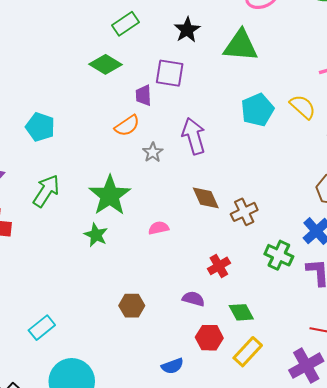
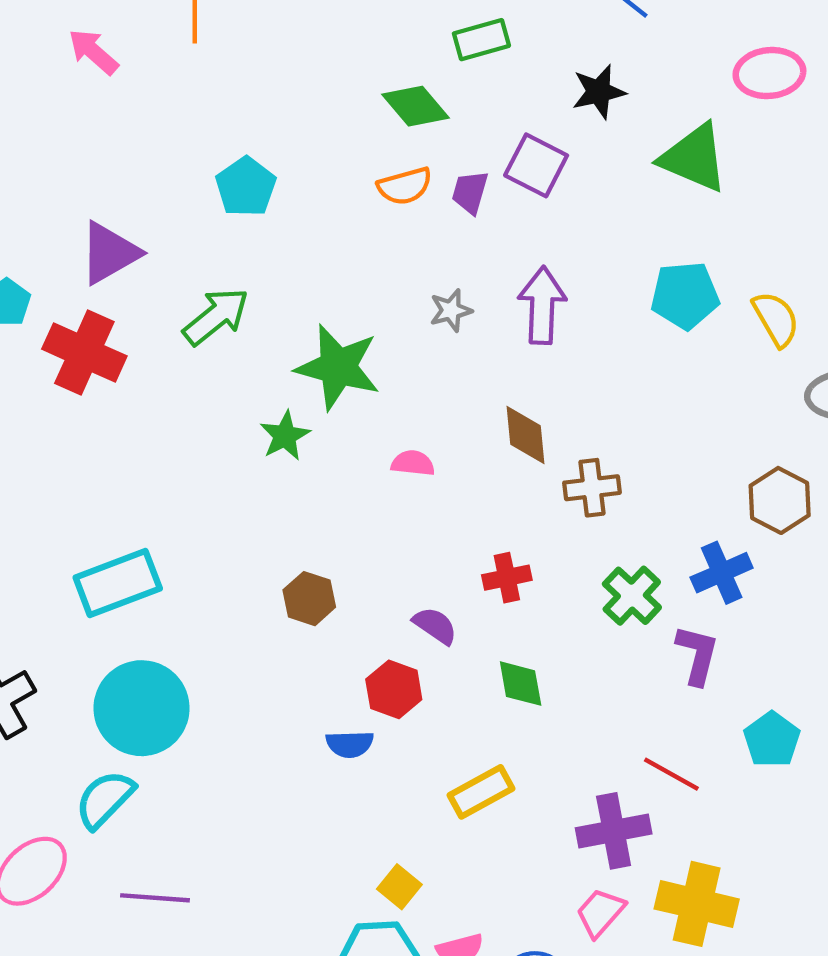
orange semicircle: (127, 126) -> (405, 186), moved
green star: (110, 195) -> (338, 367), turned 30
cyan rectangle: (42, 328) -> (118, 583), size x1.5
red hexagon: (209, 338) -> (394, 689), moved
yellow rectangle: (248, 352) -> (481, 792), moved

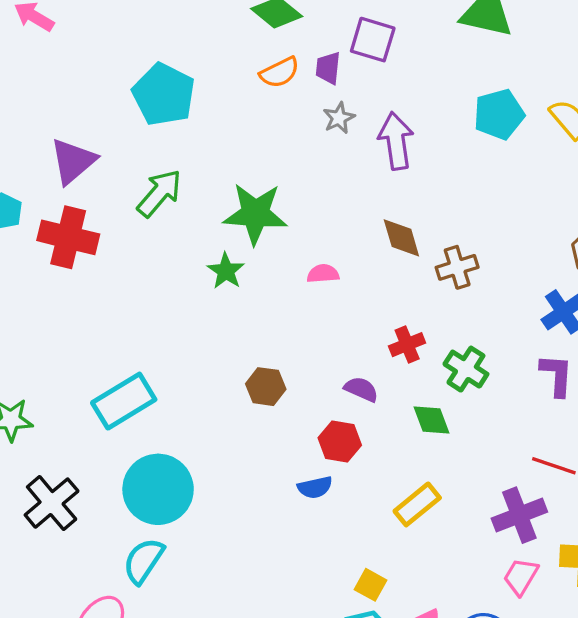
cyan pentagon: (246, 187) -> (164, 94), size x1.4
gray star: (451, 310) -> (339, 118), moved
green cross: (632, 596) -> (466, 369), moved

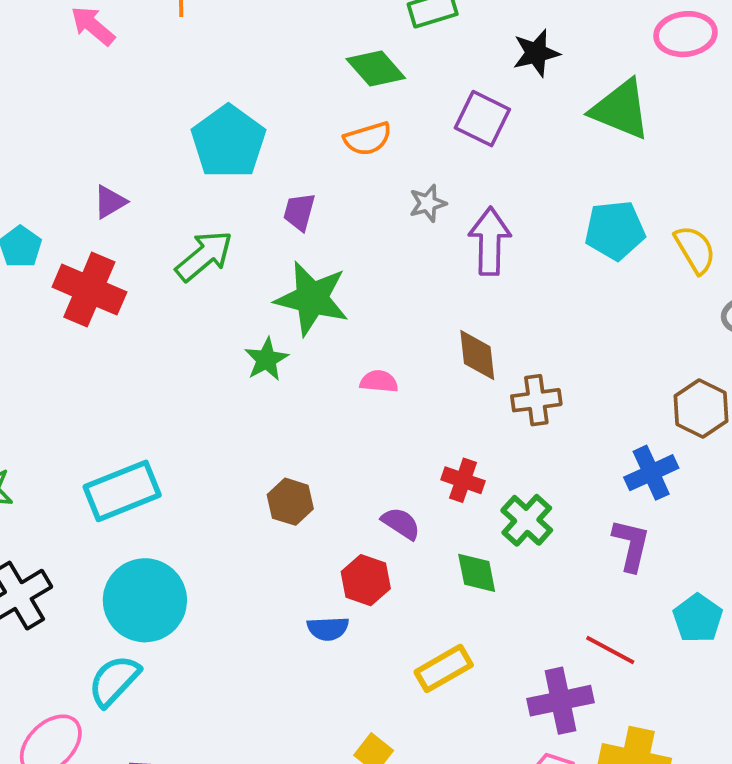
purple trapezoid: (328, 68) -> (299, 212), moved
purple triangle: (73, 161) -> (110, 202), size x0.6
red cross: (407, 345) -> (463, 480), turned 32

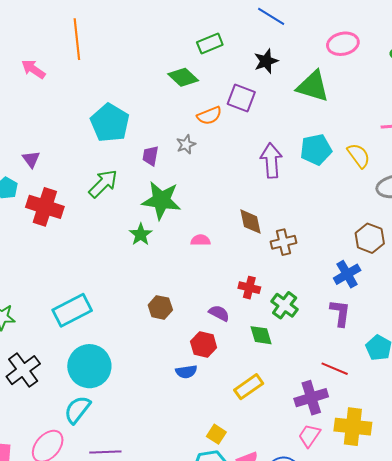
orange semicircle: (368, 139) -> (209, 116), moved
purple triangle: (110, 202) -> (31, 159), moved, turned -30
gray star: (428, 203) -> (186, 144), moved
purple arrow: (490, 241) -> (271, 160), moved

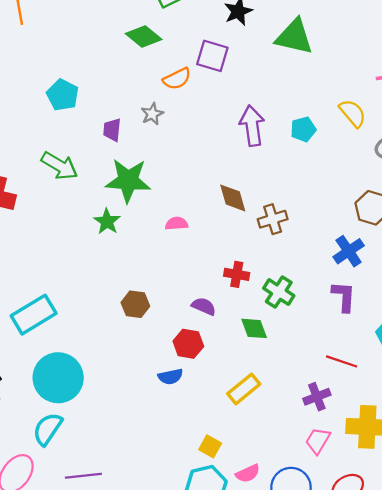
cyan pentagon: (110, 123) -> (63, 95), size x0.7
cyan pentagon: (316, 150) -> (303, 129), moved, size x0.7
green arrow: (103, 184) -> (59, 166), turned 80
purple cross: (311, 398) -> (317, 397), size x0.7

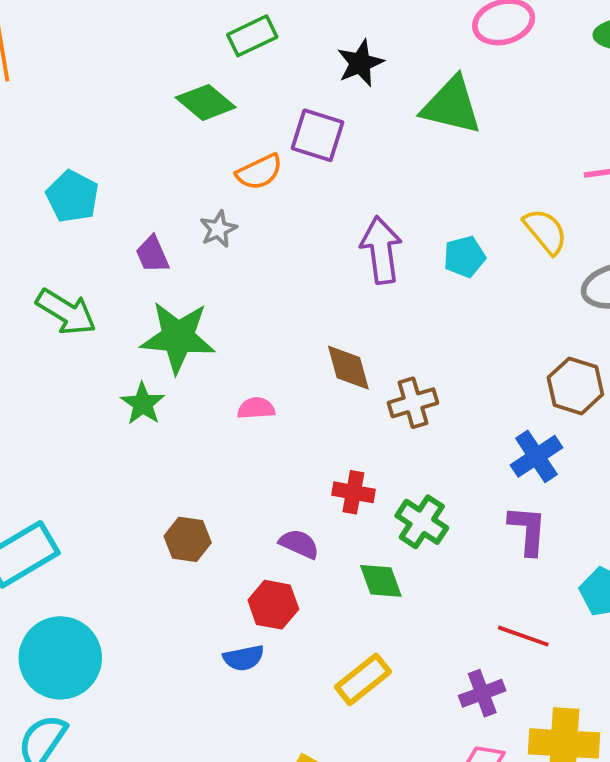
purple trapezoid: (112, 130) -> (152, 254), turned -30

